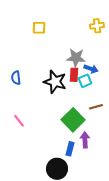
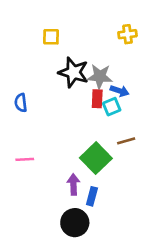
black star: (55, 82) -> (73, 72), moved
pink line: (19, 121) -> (25, 159), turned -56
purple arrow: (85, 140) -> (73, 184), moved

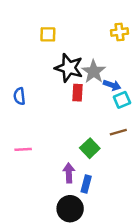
gray star: (100, 76) -> (94, 72), turned 30
red rectangle: (97, 99) -> (78, 93), moved
cyan square: (112, 107) -> (122, 100), moved
green square: (96, 158) -> (90, 148), size x0.7

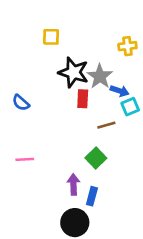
yellow cross: (120, 32) -> (127, 46), moved
blue semicircle: (19, 96) -> (21, 103), turned -42
brown line: (118, 132) -> (106, 125), moved

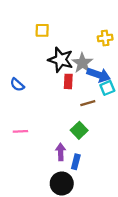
blue arrow: (120, 91) -> (99, 75), size x1.5

